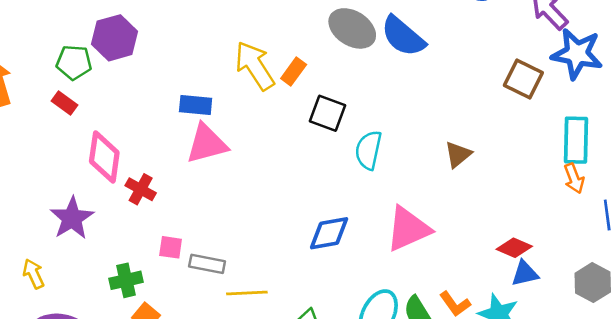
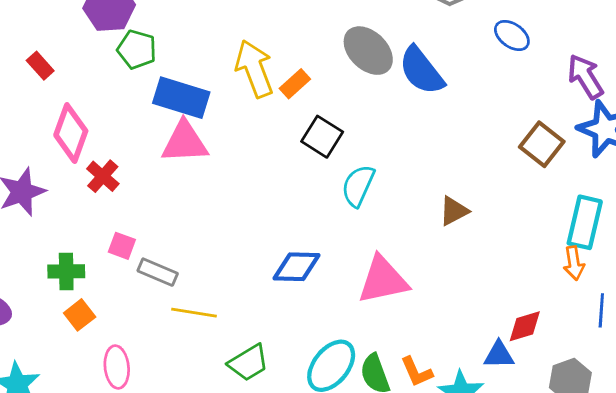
green pentagon: (74, 62) -> (137, 49), moved
blue rectangle: (196, 105) -> (181, 98), size x1.5
red diamond: (514, 248) -> (525, 326), moved, turned -52

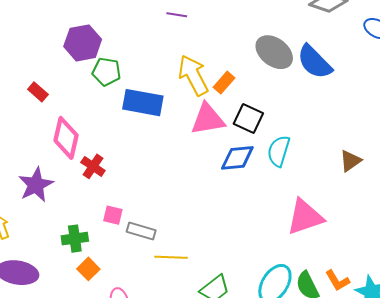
pink triangle: (185, 142) -> (208, 119), moved
blue diamond: (296, 267) -> (237, 158), moved

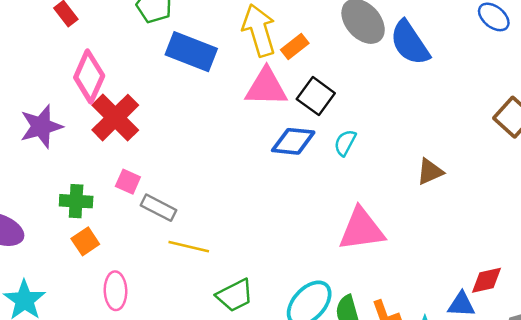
cyan semicircle: (279, 151) -> (345, 143), size x0.7
red cross: (93, 166) -> (115, 118), size x1.6

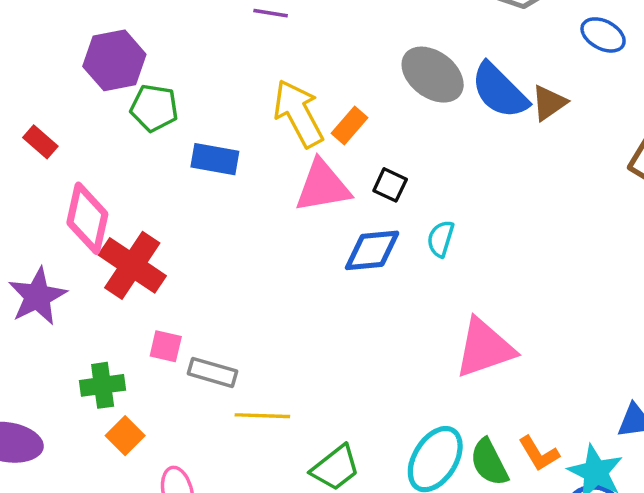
blue rectangle: (191, 52) -> (215, 159), size x0.7
black square: (316, 96) -> (390, 185), size x0.7
brown triangle: (430, 172) -> (549, 103), moved

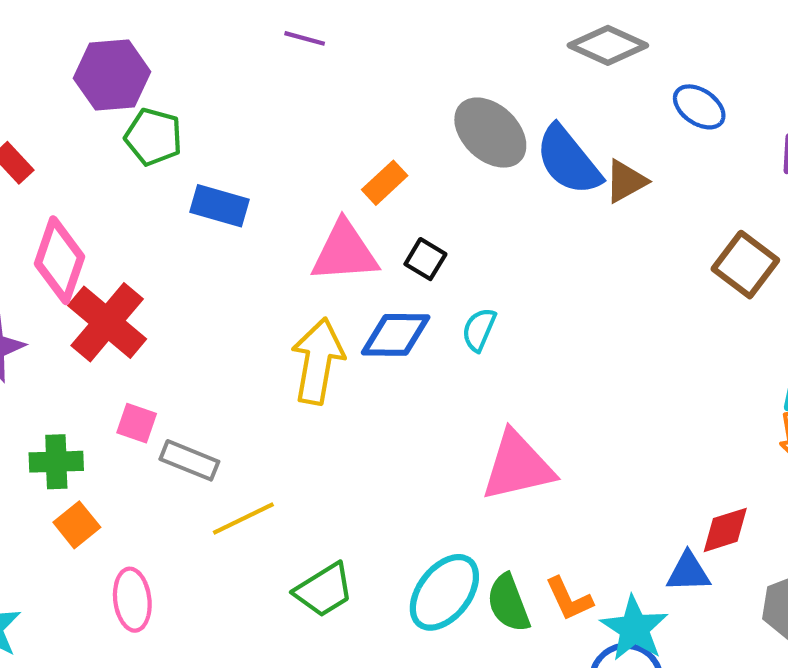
yellow arrow: (298, 113) -> (318, 361), moved, turned 32
yellow line: (262, 416) -> (243, 518), turned -34

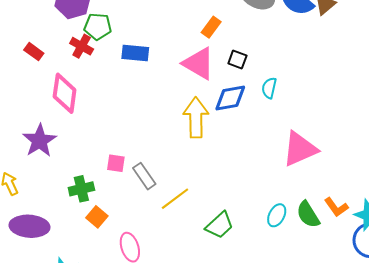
pink triangle: (345, 252) -> (199, 63), turned 45
red cross: (107, 322) -> (82, 46), moved, size x0.6
gray rectangle: (189, 460) -> (144, 176), turned 44
cyan ellipse: (444, 592) -> (277, 215), size x0.6

